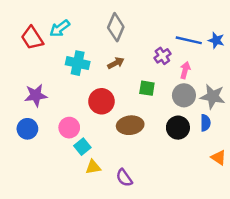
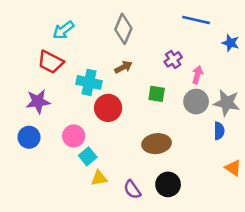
red trapezoid: (32, 38) -> (51, 62), moved, turned -30
blue line: (189, 40) -> (196, 20), moved
cyan cross: (78, 63) -> (89, 82), moved
brown ellipse: (130, 125) -> (157, 144), moved
black circle: (178, 128) -> (168, 184), moved

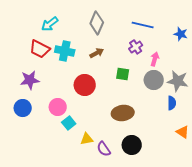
blue line: (196, 20) -> (143, 25), moved
cyan cross: (89, 82) -> (65, 51), moved
yellow triangle: (99, 178) -> (87, 139), moved

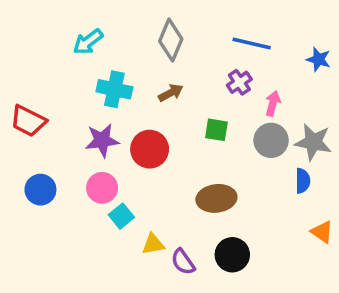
red trapezoid: (40, 49) -> (28, 121), moved
purple star: (30, 80) -> (102, 140), moved

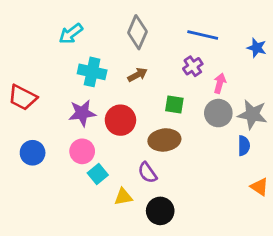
brown ellipse: (216, 198) -> (164, 140), moved
black circle: (232, 255) -> (160, 211), moved
purple semicircle: (183, 262) -> (147, 173), moved

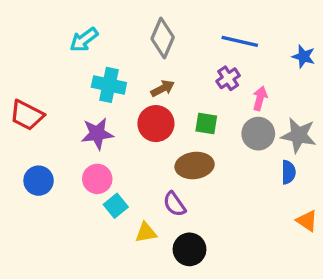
red circle: (120, 120) -> (156, 124), moved

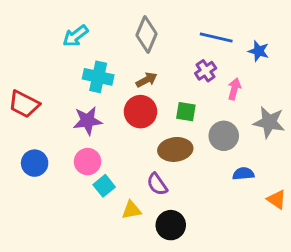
blue star: (304, 56) -> (259, 51), moved
gray circle: (258, 134) -> (224, 136), moved
blue semicircle: (288, 172) -> (243, 174), moved, turned -95

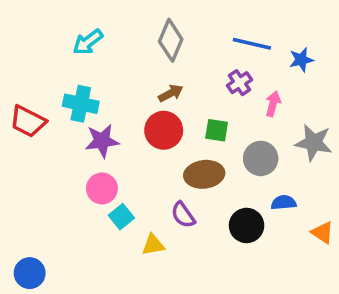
blue star: (259, 51) -> (301, 60), turned -30
cyan cross: (98, 77) -> (81, 104), moved
blue circle: (35, 163) -> (30, 273), moved
black circle: (171, 225) -> (247, 225), moved

